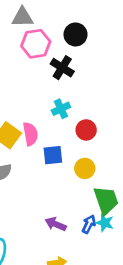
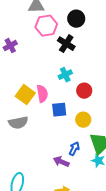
blue arrow: (89, 224) -> (74, 149), moved

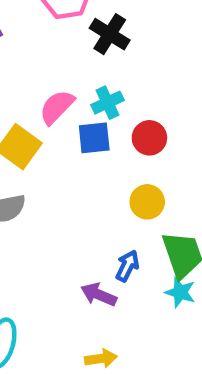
pink semicircle: (42, 94) -> (57, 107), moved, turned -126
blue square: (59, 110) -> (94, 138), moved

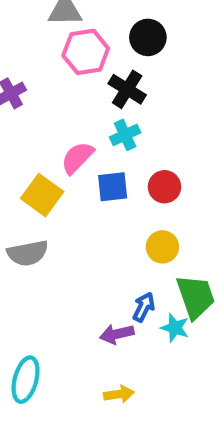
cyan cross: (107, 103) -> (125, 135), moved
cyan star: (180, 292) -> (175, 328), moved
purple arrow: (99, 295) -> (117, 334), turned -36

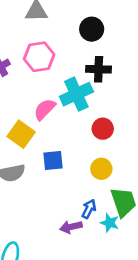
pink hexagon: (86, 52) -> (39, 57), moved
black cross: (127, 89) -> (99, 69), moved, turned -30
cyan cross: (125, 135) -> (76, 94), size x1.6
blue square: (113, 187) -> (53, 160), moved

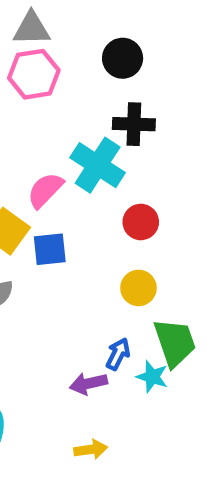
pink hexagon: (39, 57) -> (34, 74), moved
cyan cross: (76, 94) -> (98, 165), turned -32
blue square: (53, 160) -> (50, 249), moved

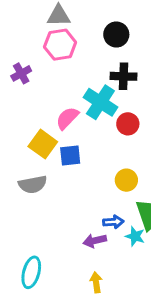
red circle: (141, 222) -> (128, 124), moved
blue arrow: (118, 354) -> (113, 222), turned 60
yellow arrow: (91, 449) -> (96, 282), turned -90

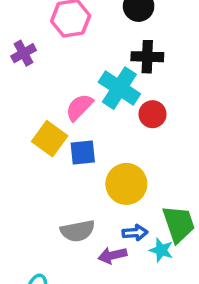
yellow circle: (126, 180) -> (126, 184), moved, size x1.5
gray semicircle: (33, 184) -> (78, 231), moved

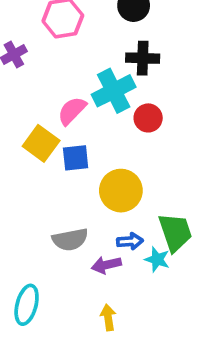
cyan cross: (119, 88) -> (114, 91), turned 30

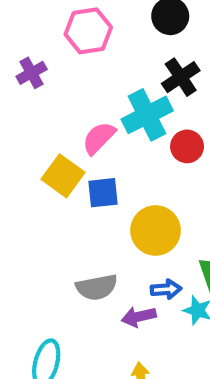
black cross: (143, 58) -> (181, 77), turned -36

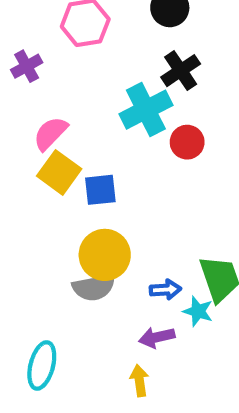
pink semicircle: (99, 138) -> (50, 133), moved
yellow circle: (155, 230) -> (105, 255), moved
purple arrow: (139, 317) -> (157, 337), moved

